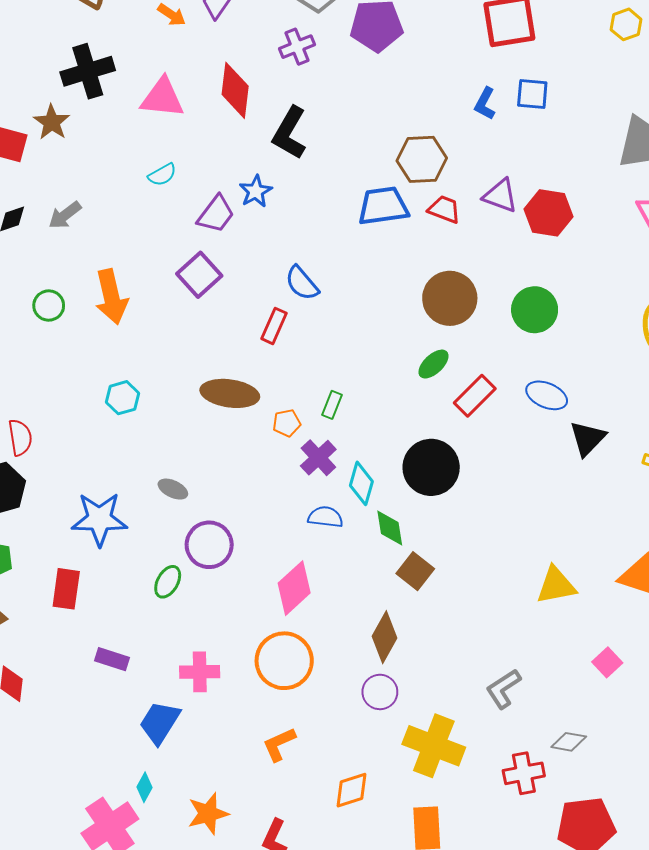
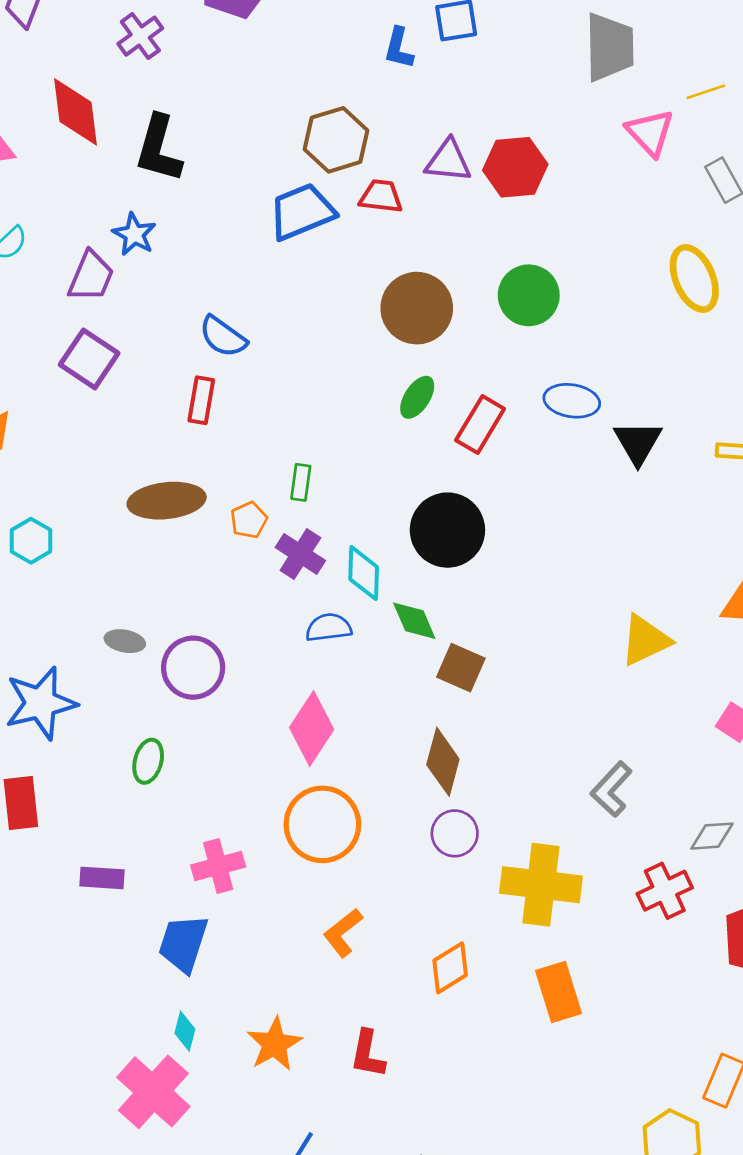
purple circle: (209, 545) -> (193, 668), moved

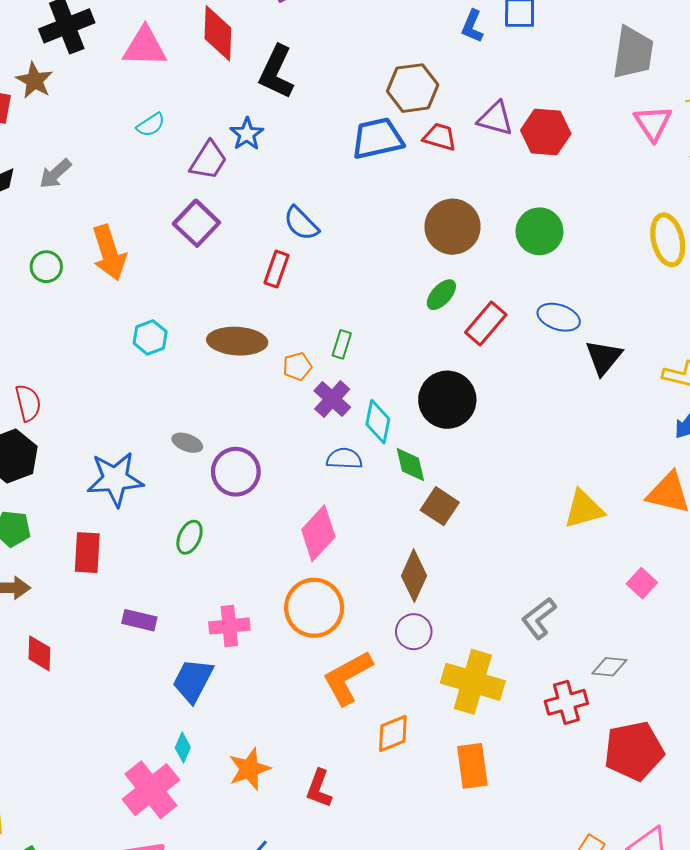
cyan hexagon: (31, 541) -> (150, 337), moved
orange L-shape: (343, 933) -> (348, 678), moved, size x1.5

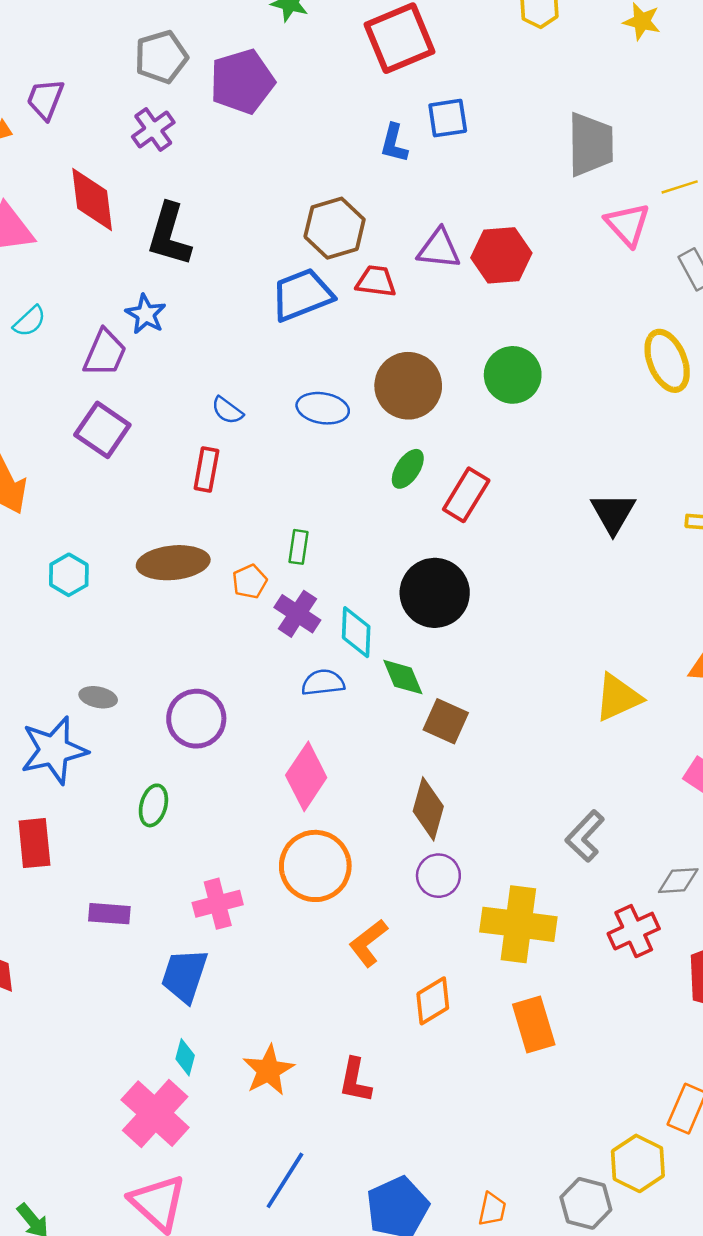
blue semicircle: (301, 223) -> (227, 410), size x0.7
blue ellipse: (559, 317) -> (323, 408), moved
gray ellipse: (187, 443) -> (98, 697), moved
orange L-shape: (348, 678) -> (368, 943), size x0.7

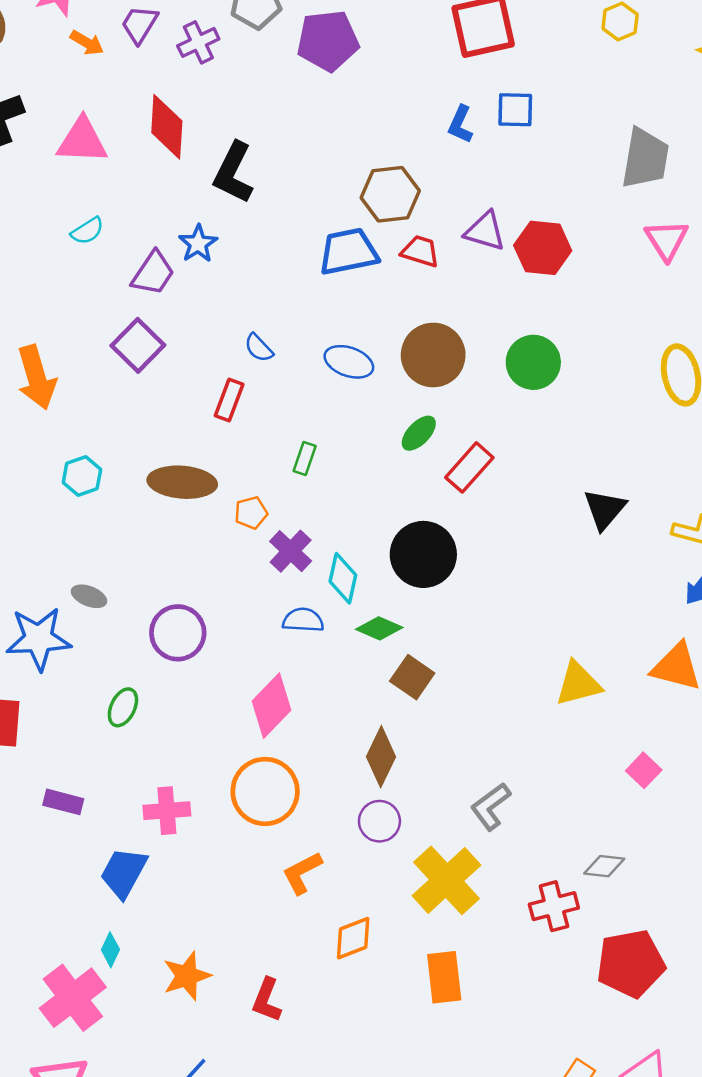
purple cross: (153, 130) -> (198, 42), moved
green rectangle: (298, 547) -> (305, 459), moved
green diamond: (403, 677) -> (379, 628), turned -54
gray L-shape: (585, 836) -> (491, 806), moved
yellow cross: (518, 924) -> (447, 880), turned 30

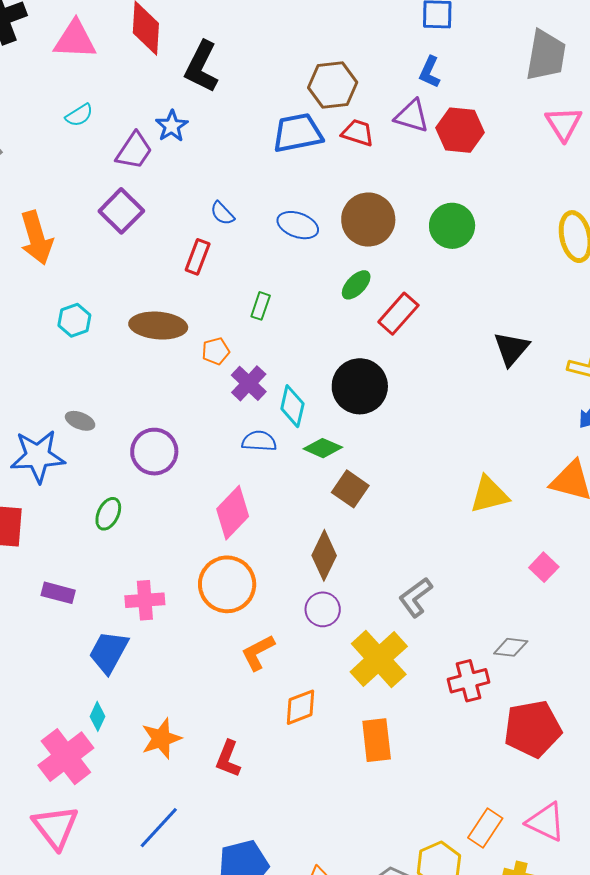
blue L-shape: (460, 124) -> (430, 72), moved

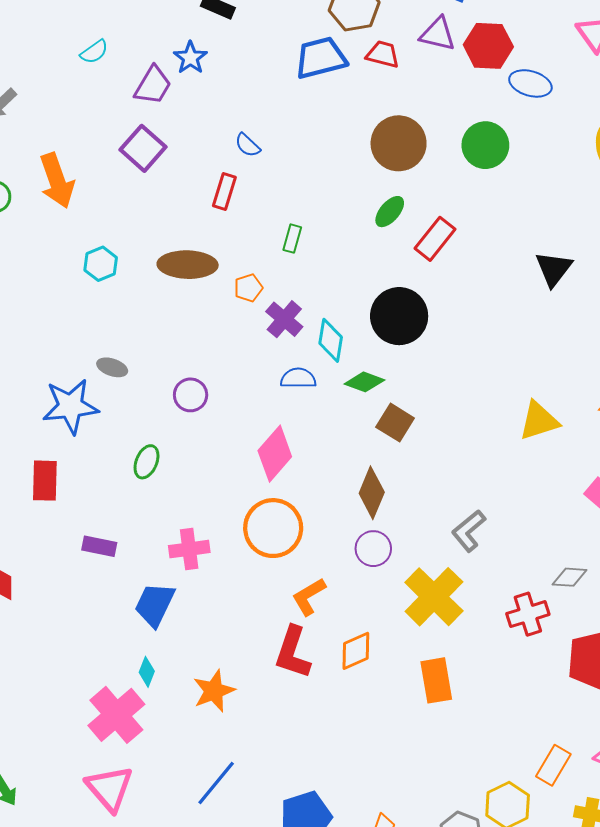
blue ellipse: (298, 225) -> (530, 83), moved
purple circle: (154, 452) -> (191, 395), size x0.7
red L-shape: (228, 759) -> (293, 652), moved, size x1.4

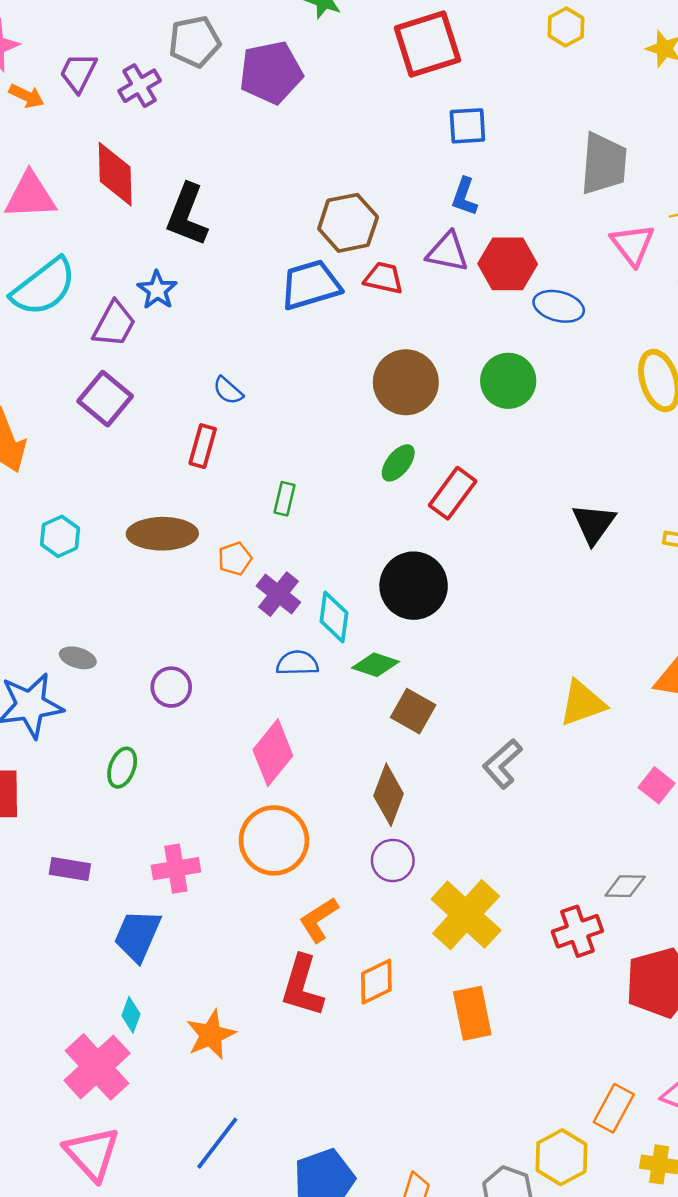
cyan semicircle: (94, 52) -> (44, 287), size x2.0
gray L-shape: (469, 531) -> (502, 764), moved

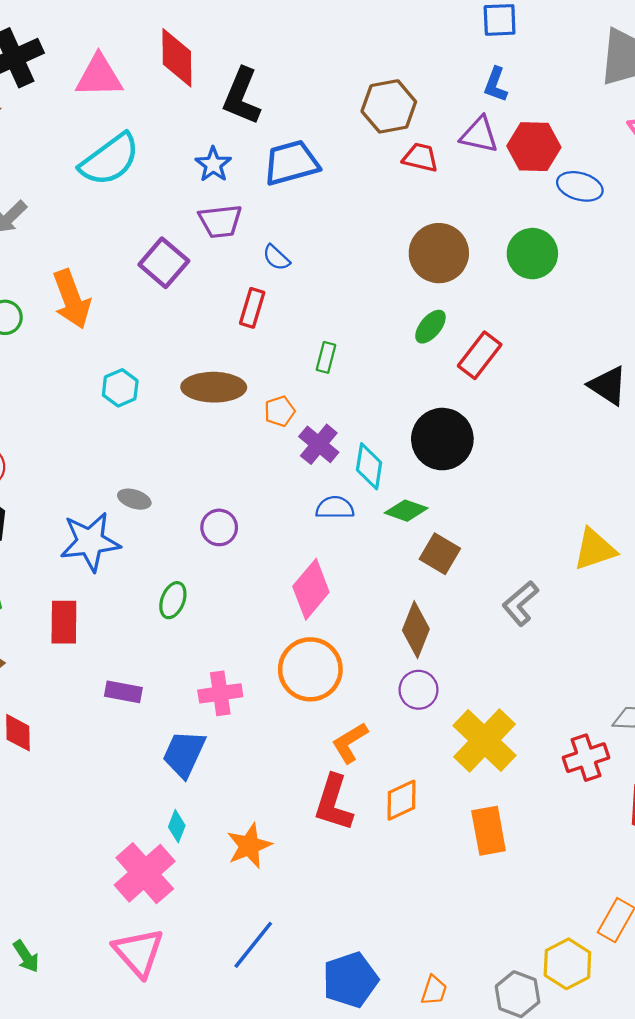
blue trapezoid: (311, 285) -> (291, 163), moved
purple trapezoid: (114, 324) -> (220, 221), moved, turned 54
black triangle: (594, 524) -> (608, 386), turned -33

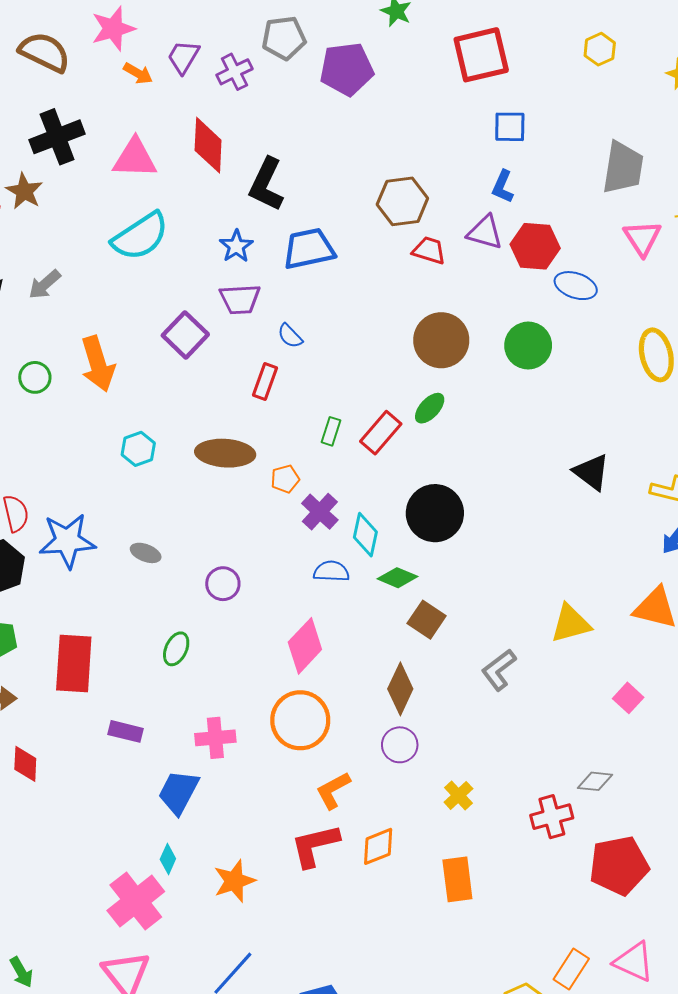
red rectangle: (480, 355) -> (381, 433), moved
blue star: (90, 542) -> (67, 541), moved
red rectangle: (64, 622) -> (74, 664), size x1.4
yellow cross: (485, 741) -> (458, 795), size x0.5
red L-shape: (334, 803) -> (315, 845), turned 56

